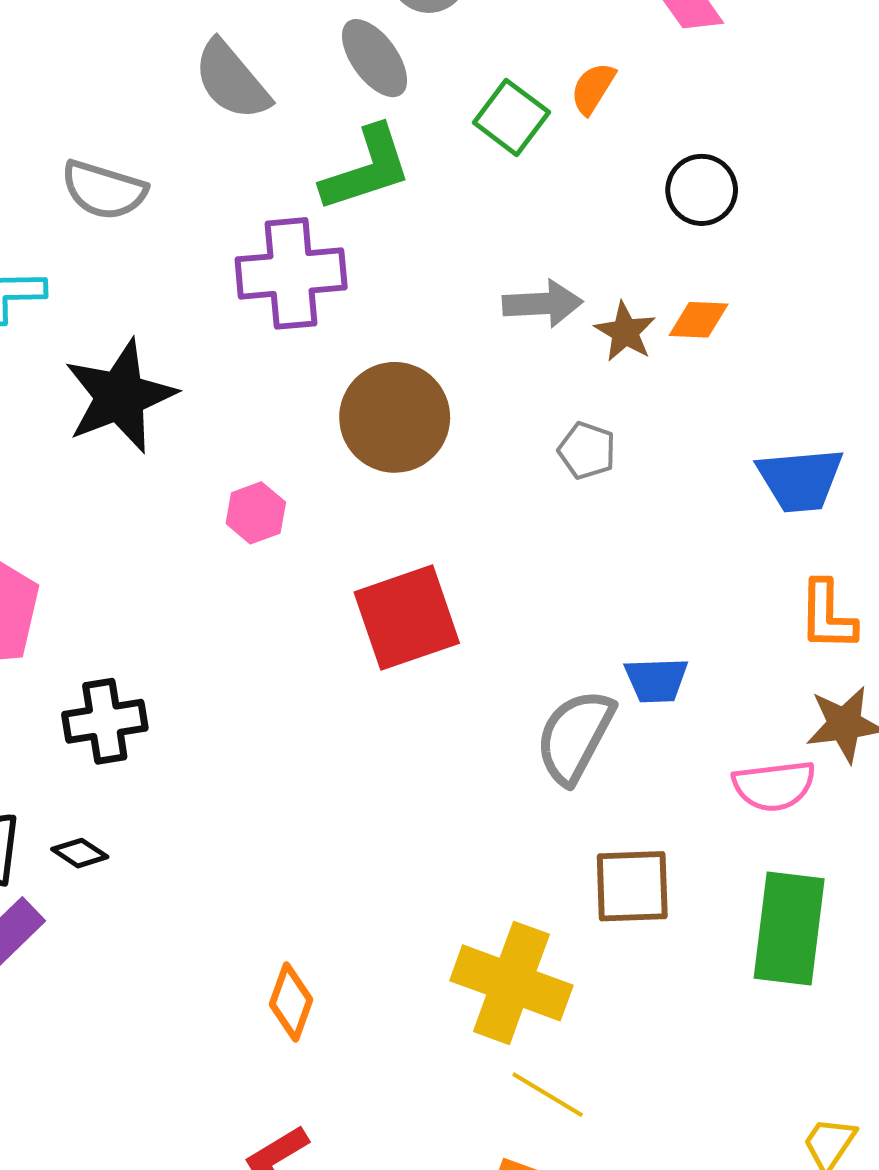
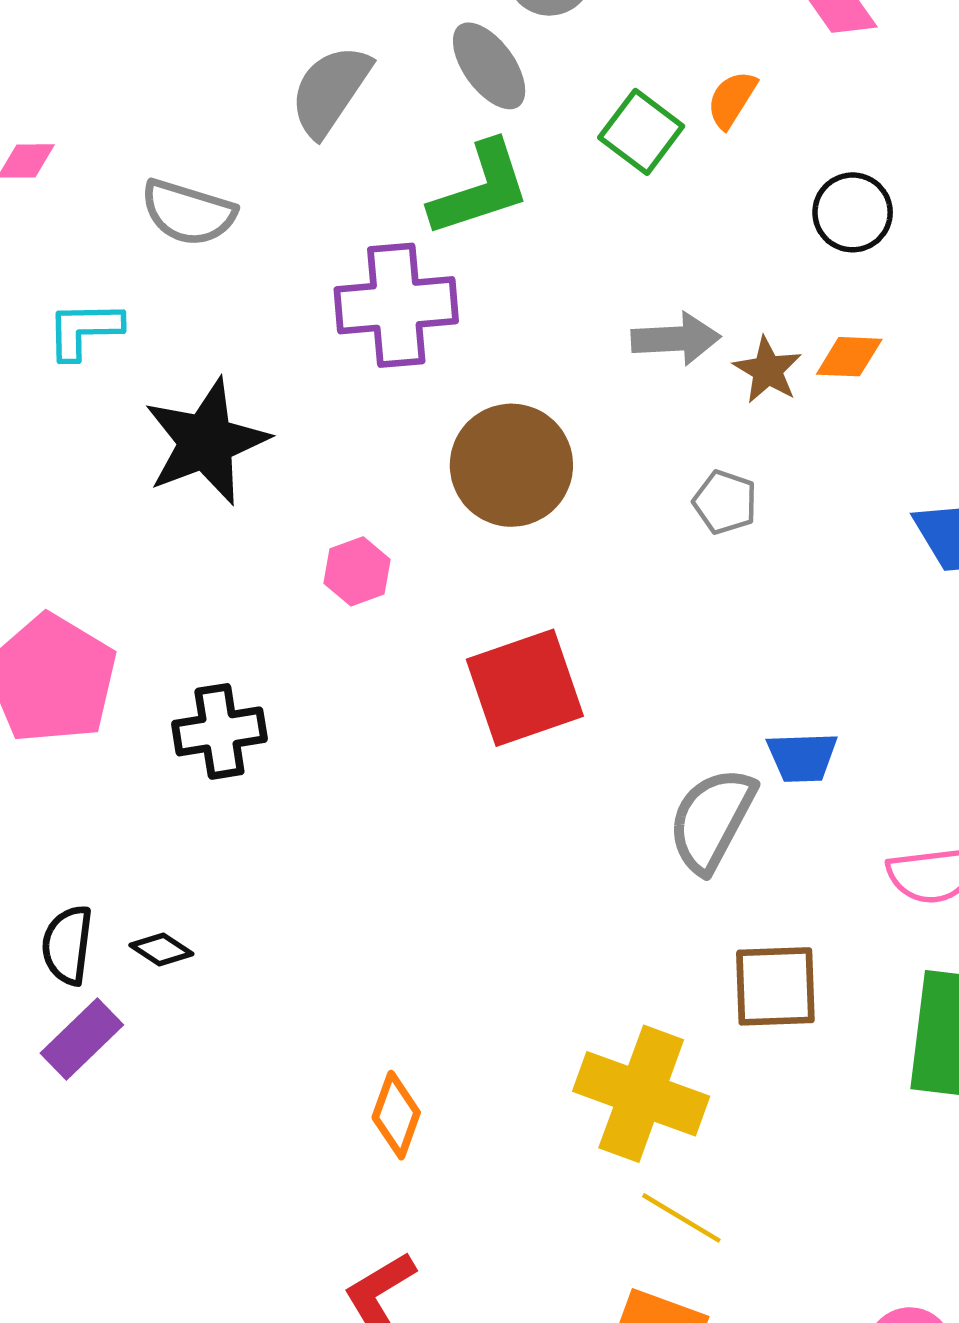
gray semicircle: (232, 80) -> (330, 90), turned 74
black cross: (105, 721) -> (219, 731), moved

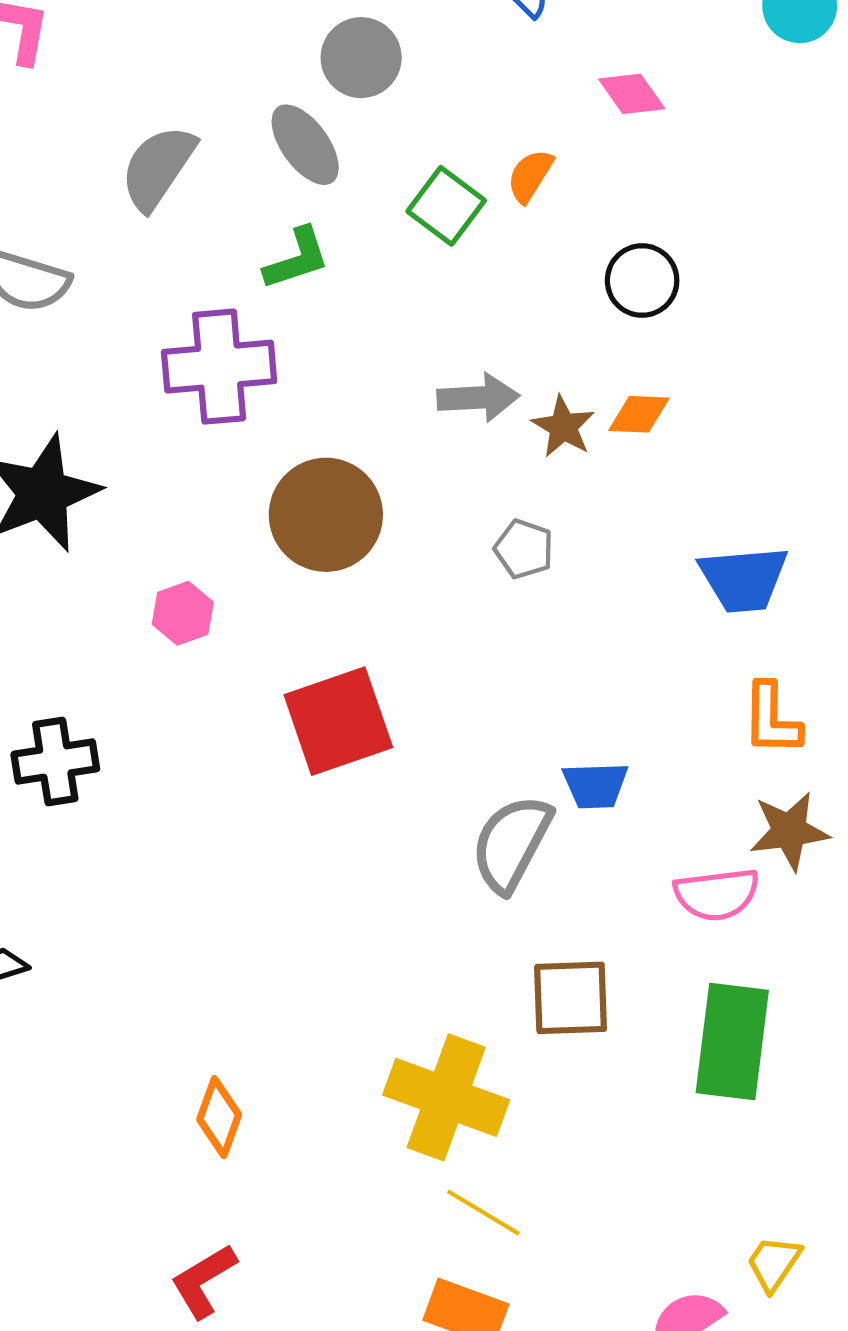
green L-shape: (480, 189) -> (297, 259), size x0.7

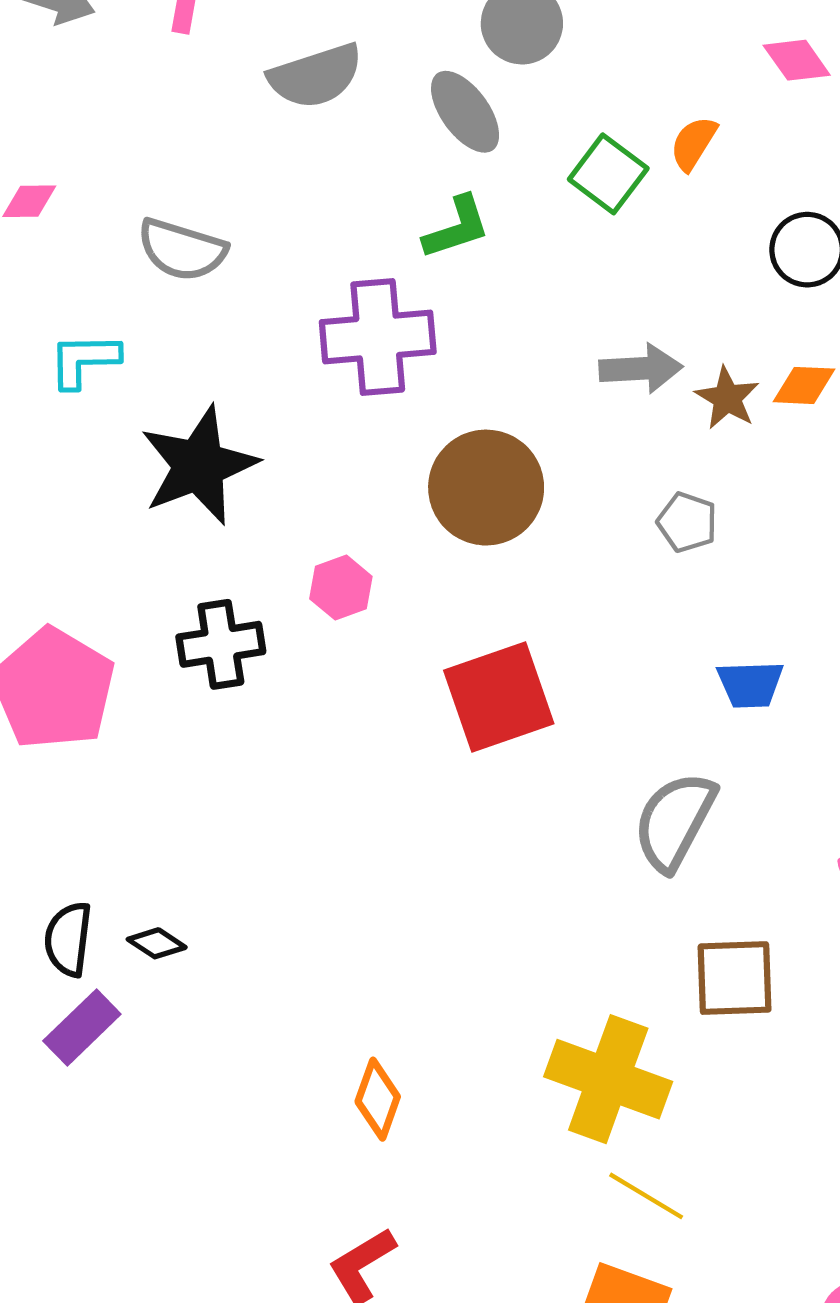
gray semicircle: (158, 167) -> (316, 76), moved, turned -142
black cross: (55, 762) -> (221, 644), moved
blue trapezoid: (595, 785) -> (750, 684), moved

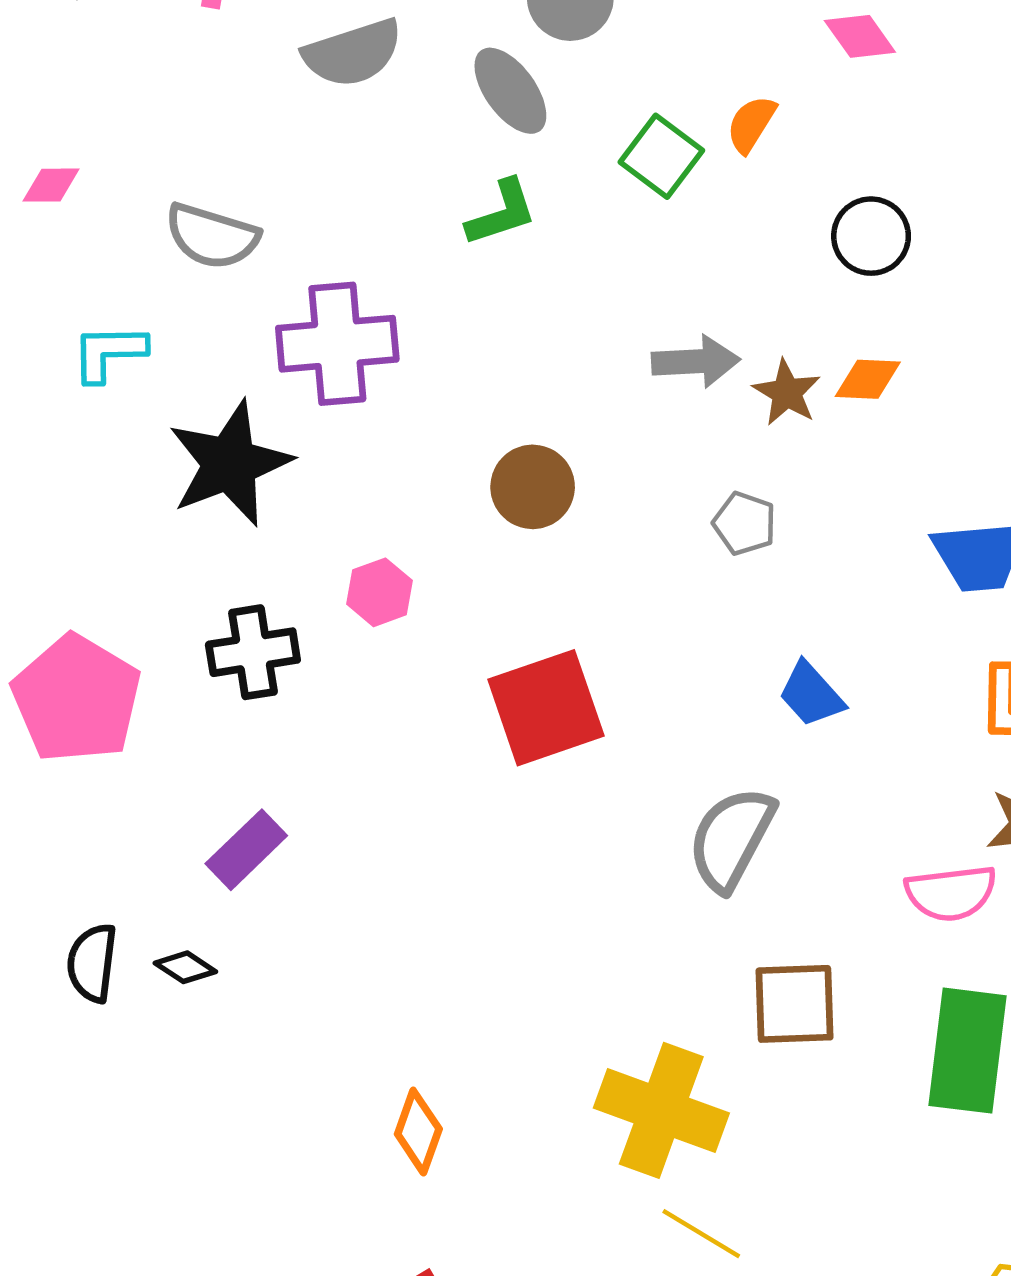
purple cross: (378, 337) -> (337, 344), moved
brown circle: (486, 488) -> (533, 487), size x0.7
blue trapezoid: (750, 684) -> (811, 694), turned 50
purple rectangle: (82, 1028) -> (246, 850), moved

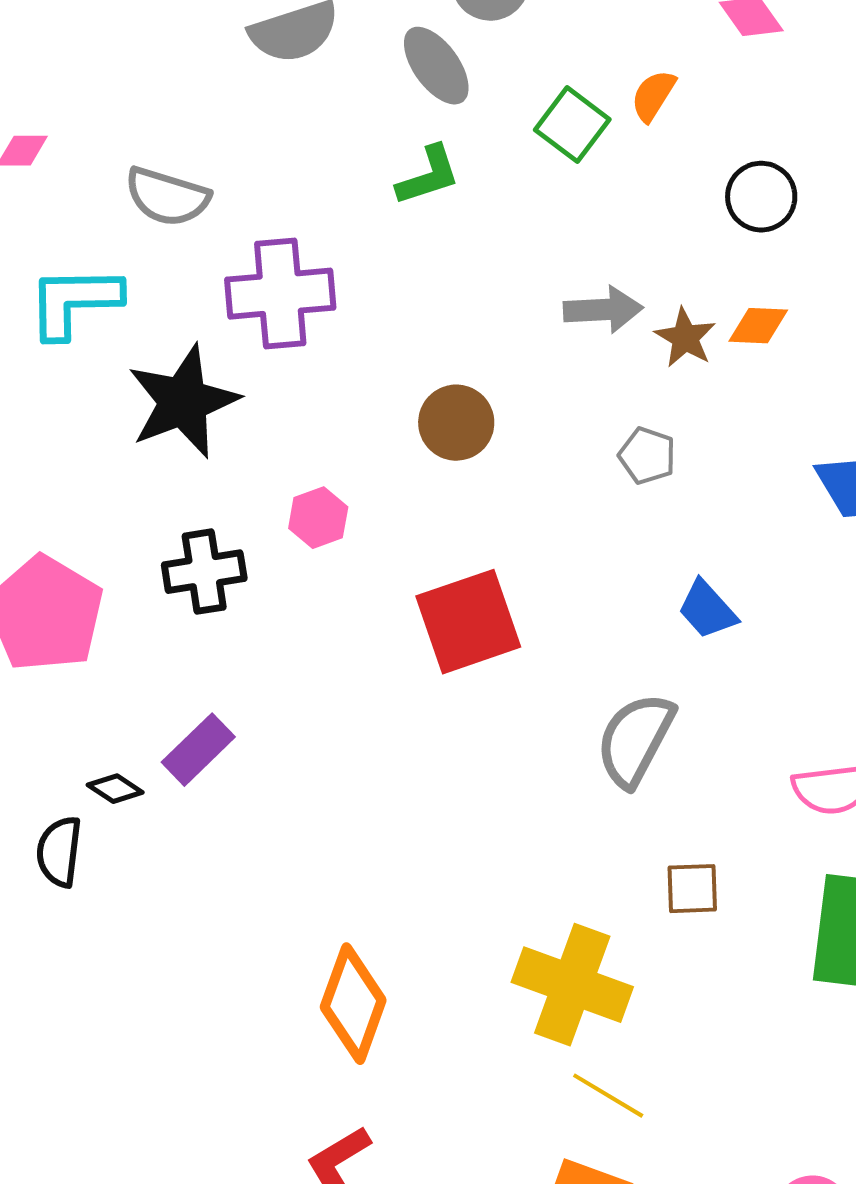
cyan L-shape: (109, 353) -> (74, 302), size x1.4
black diamond: (185, 967) -> (115, 789), moved
brown square: (794, 1004) -> (692, 889), size x0.7
orange diamond: (418, 1132) -> (353, 1004), size x1.5

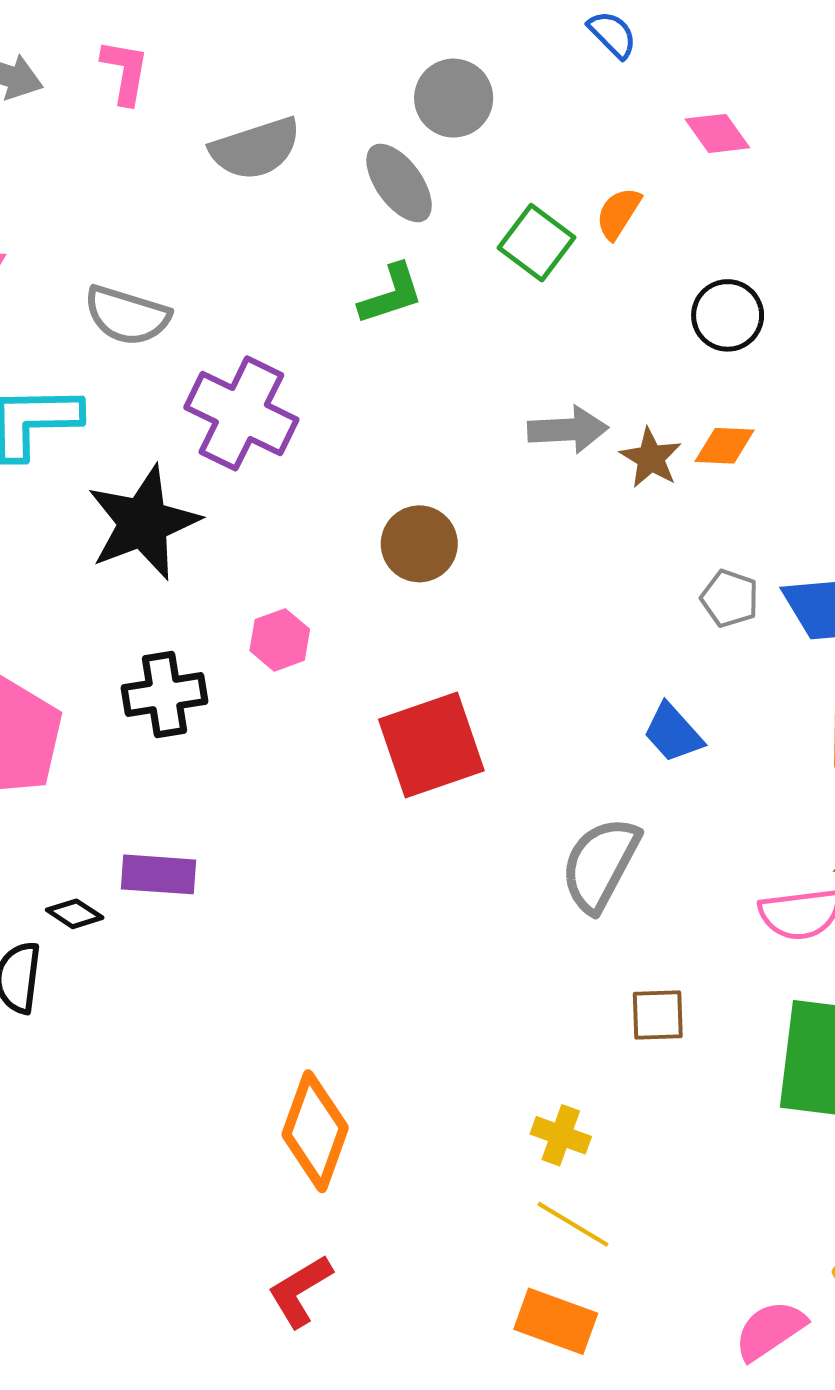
purple cross: (280, 294) -> (241, 413), turned 31
gray pentagon: (647, 456) -> (730, 598), moved
purple rectangle: (198, 750) -> (158, 874), turned 48
yellow cross: (572, 985) -> (561, 1135), moved, size x0.5

